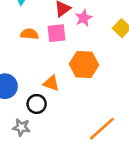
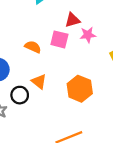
orange semicircle: (29, 34) -> (33, 47), moved
orange hexagon: (84, 64) -> (80, 89), moved

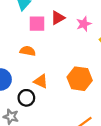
pink star: (88, 35) -> (84, 24), moved
pink square: (59, 39) -> (37, 24), moved

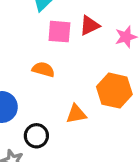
orange hexagon: (80, 79) -> (114, 91), moved
orange triangle: (41, 81) -> (76, 114), moved, turned -40

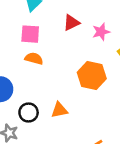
pink square: (59, 32) -> (30, 34), moved
orange triangle: (76, 114) -> (59, 110), moved

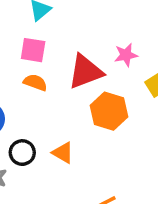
red triangle: (71, 23) -> (85, 72), moved, size x1.6
orange triangle: (59, 110) -> (63, 153), turned 36

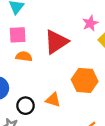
pink star: (126, 55) -> (90, 23), moved
orange hexagon: (109, 111) -> (85, 80), moved

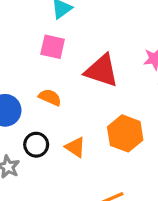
red triangle: (56, 42) -> (102, 71), turned 36
orange semicircle: (24, 56) -> (50, 97), moved

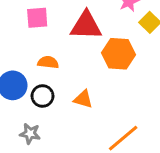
orange hexagon: (125, 133) -> (118, 54), moved
black circle: (36, 145) -> (43, 96), moved

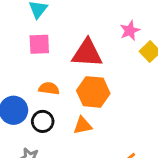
orange hexagon: (118, 54) -> (93, 92), moved
orange triangle: (83, 99) -> (83, 125), turned -30

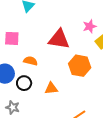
pink square: (39, 44) -> (12, 38), moved
orange hexagon: (93, 92) -> (80, 66), moved

